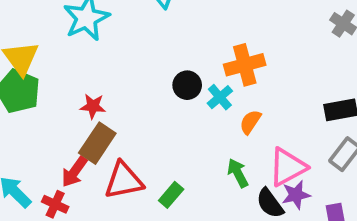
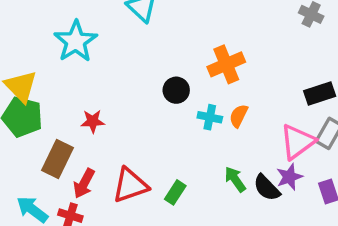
cyan cross: (220, 97) -> (210, 117), moved, turned -30
brown rectangle: (97, 143) -> (58, 159), moved
pink triangle: (288, 167) -> (298, 142), moved
green arrow: (238, 173) -> (235, 179), moved

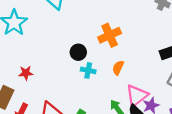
cyan cross: (210, 117) -> (88, 70), moved
pink triangle: (298, 142) -> (137, 95), moved

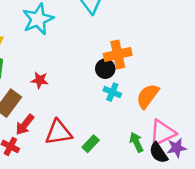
orange cross: (110, 35) -> (118, 54), moved
orange semicircle: (118, 68) -> (148, 96), size x1.5

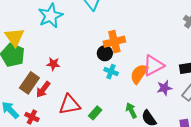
red arrow: (25, 125) -> (43, 89), moved
pink triangle: (163, 133) -> (153, 65), moved
purple star: (177, 148) -> (164, 88), moved

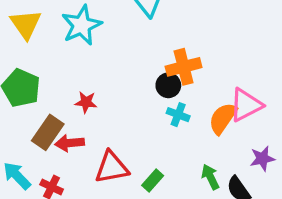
yellow triangle: (14, 37) -> (26, 24), moved
purple star: (164, 88) -> (262, 159), moved
red arrow: (43, 89) -> (70, 143), turned 48

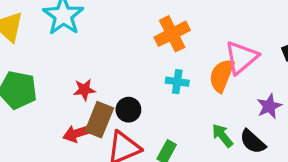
black circle: (168, 85) -> (128, 110), moved
brown rectangle: (48, 132) -> (99, 120), moved

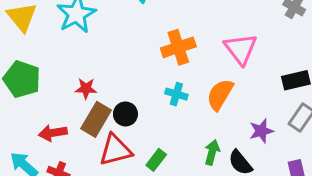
pink triangle: (241, 57) -> (241, 49), moved, turned -36
red arrow: (77, 133) -> (53, 133), moved
green arrow: (222, 136) -> (212, 152), turned 45

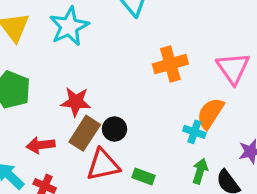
red star: (86, 88) -> (76, 102), size x1.4
cyan cross: (176, 94) -> (194, 132), moved
green rectangle: (156, 160) -> (144, 176), turned 70

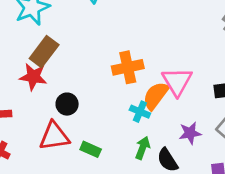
orange cross: (170, 64) -> (128, 67), moved
pink triangle: (233, 68) -> (177, 82), moved
brown rectangle: (85, 133) -> (44, 52), moved

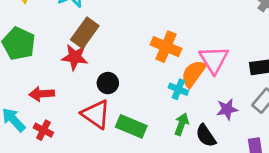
orange cross: (128, 67) -> (166, 47), turned 36
red triangle: (54, 136) -> (96, 114), turned 44
green rectangle: (91, 149) -> (131, 126), size x1.5

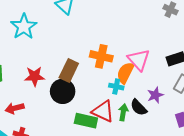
brown rectangle: (85, 33) -> (69, 70), moved
black circle: (108, 83) -> (63, 91), size x1.5
red triangle: (96, 114) -> (103, 111), moved
black semicircle: (206, 136) -> (139, 107), moved

